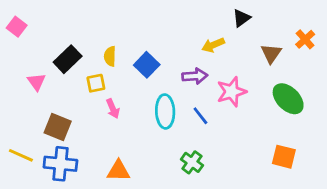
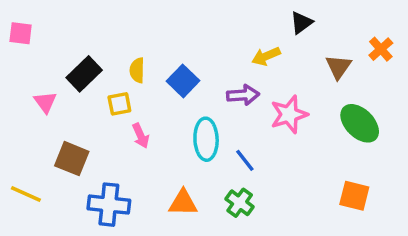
pink square: (17, 27) -> (21, 33), turned -30
blue line: (200, 116) -> (245, 160), moved
blue cross: (60, 164) -> (109, 205), moved
orange triangle: (118, 171) -> (183, 203), moved

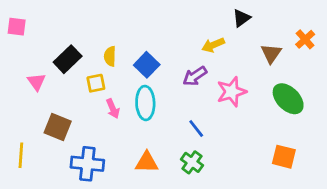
purple arrow: (243, 95) -> (195, 76), turned 150
cyan ellipse: (206, 139) -> (145, 103), moved
yellow line: (26, 194) -> (21, 155), turned 70

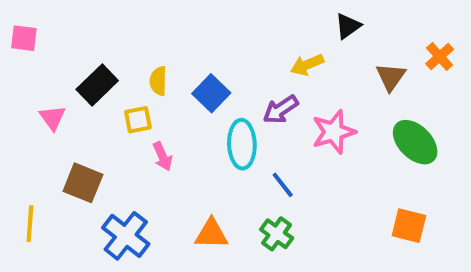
cyan ellipse: (145, 103) -> (242, 144), moved
blue cross: (87, 164) -> (126, 236), turned 32

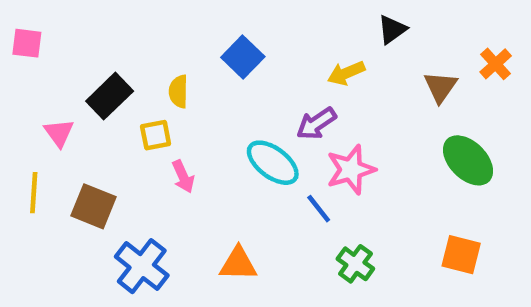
blue square: (211, 93) -> (243, 57), moved
pink star: (334, 132) -> (351, 170), moved
cyan ellipse: (242, 144) -> (273, 163), turned -51
yellow line: (30, 224) -> (34, 193), moved
green cross: (277, 234) -> (355, 264), moved

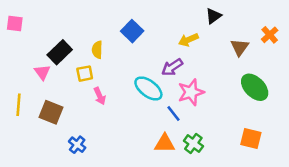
pink triangle: (59, 133) -> (42, 72), moved
orange triangle: (238, 264) -> (165, 143), moved
blue cross: (142, 266) -> (77, 145), size x0.6

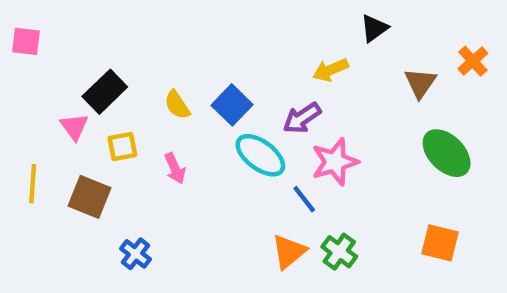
blue square: (132, 31) -> (232, 105), moved
yellow semicircle: (97, 50) -> (177, 105), moved, turned -35
yellow square: (85, 74) -> (122, 146), moved
orange triangle: (165, 143) -> (289, 252), turned -40

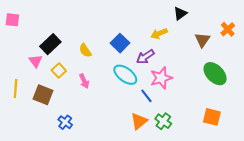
blue square: (232, 105) -> (120, 43), moved
yellow square: (122, 146) -> (59, 70), turned -32

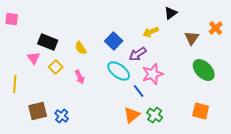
black rectangle: (50, 44) -> (48, 42), turned 66
brown square: (43, 95) -> (38, 111), moved, turned -36

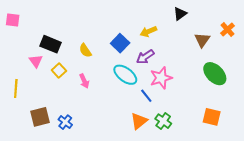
yellow arrow: (151, 32) -> (148, 32), moved

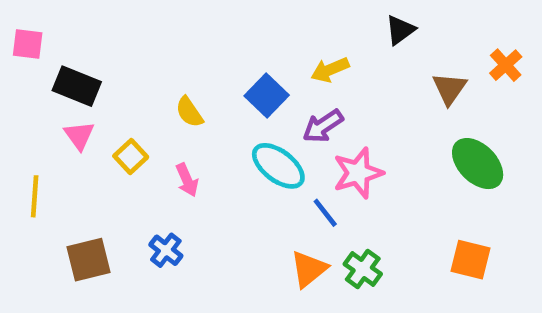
black rectangle: (51, 44) -> (77, 86), moved
blue cross: (65, 122) -> (166, 250), moved

